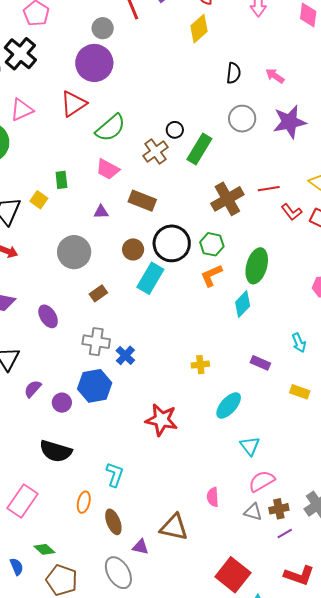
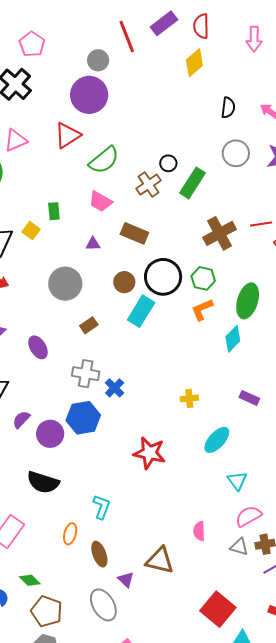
purple circle: (62, 403) -> (50, 434), size x1.4
purple triangle: (140, 547) -> (126, 580), turned 30

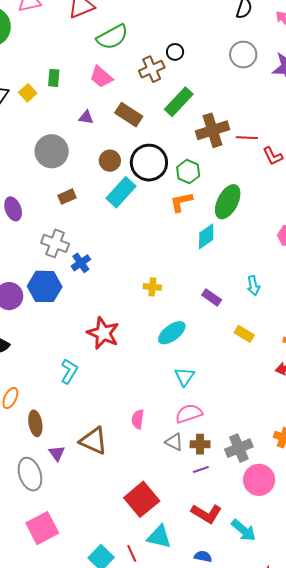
green rectangle: (193, 183) -> (179, 102), moved
red line: (261, 224) -> (247, 138), moved
cyan L-shape: (102, 507) -> (69, 371), moved

